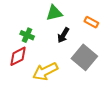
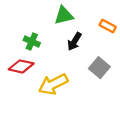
red diamond: (18, 56) -> (21, 66), turned 40
gray square: (84, 57) -> (99, 68), size x0.7

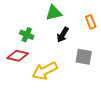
orange rectangle: (108, 26) -> (91, 22), turned 40
gray square: (99, 68) -> (84, 57), turned -30

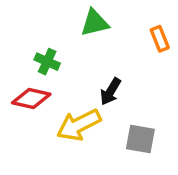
black arrow: (63, 35) -> (110, 91), moved
gray square: (84, 57) -> (140, 139), moved

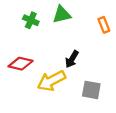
green cross: (47, 62) -> (31, 20), moved

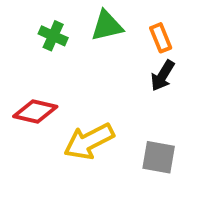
orange rectangle: (104, 25) -> (161, 38), moved
black arrow: (72, 59) -> (163, 76), moved

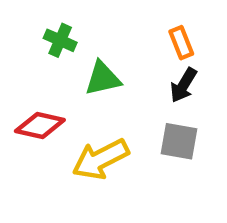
green triangle: (107, 26) -> (103, 78), moved
gray square: (159, 157) -> (179, 141), moved

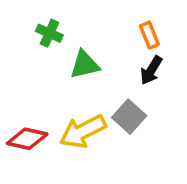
red diamond: (40, 126) -> (27, 139), moved
gray square: (179, 141) -> (129, 117), moved, turned 32

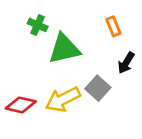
green triangle: (85, 65) -> (64, 49), size x1.4
black arrow: (151, 70) -> (126, 63), moved

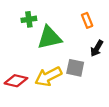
green cross: (38, 25) -> (29, 19), turned -32
gray square: (98, 88) -> (75, 68), turned -30

